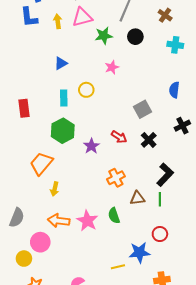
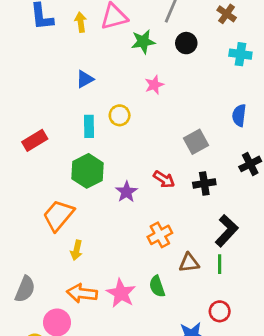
red rectangle: (24, 108) -> (35, 140), turned 66
black cross: (149, 140) -> (204, 183), turned 35

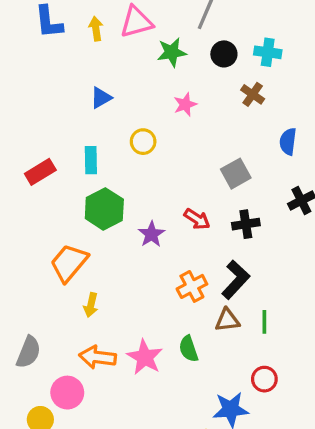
brown cross: (227, 14) -> (253, 94), moved
cyan cross: (240, 54) -> (268, 52), moved
cyan rectangle: (89, 126) -> (91, 160), moved
black L-shape: (227, 231) -> (236, 280), moved

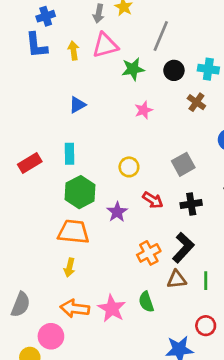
yellow circle: (143, 142) -> (129, 167), moved
orange trapezoid: (69, 263) -> (73, 232), moved, turned 56

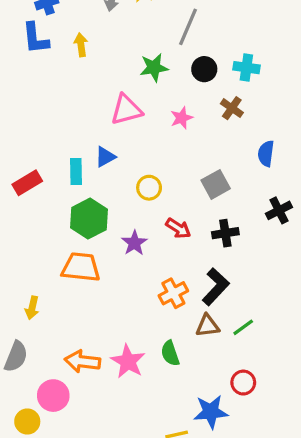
pink triangle: (105, 45) -> (126, 110), moved
blue triangle: (77, 105) -> (105, 157), moved
pink star: (144, 110) -> (182, 118), moved
yellow arrow: (69, 267) -> (32, 308), moved
green line: (206, 281) -> (243, 327), turned 54

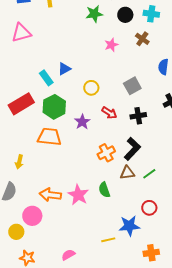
pink triangle: (126, 110) -> (21, 33), moved
cyan rectangle: (76, 171) -> (46, 78), turned -35
red rectangle: (27, 183) -> (21, 104), moved, size x1.4

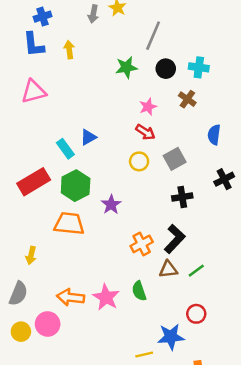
yellow circle: (91, 88) -> (139, 161), moved
red arrow: (109, 113) -> (145, 132), moved
yellow circle: (16, 232) -> (21, 332), moved

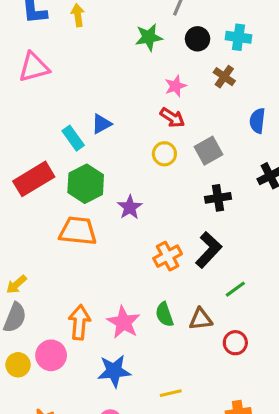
yellow arrow: (31, 255) -> (16, 284), moved, turned 36
brown triangle: (168, 269) -> (201, 319), moved
orange arrow: (70, 297) -> (79, 322), turned 88
blue star: (171, 337) -> (114, 371), moved

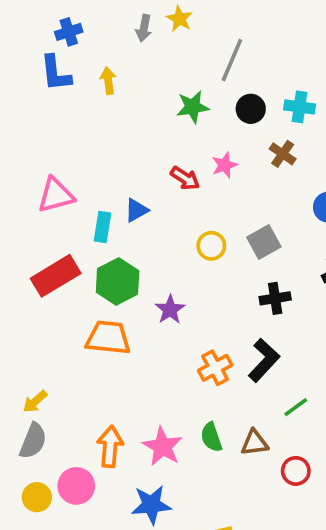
pink triangle: (34, 67) -> (56, 195), moved
red arrow: (172, 118) -> (185, 178), moved
cyan rectangle: (73, 138) -> (103, 227), turned 45

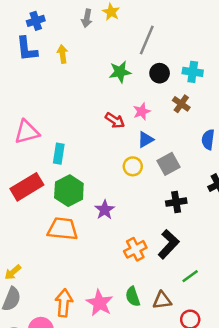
blue triangle: (136, 210) -> (146, 140), moved

